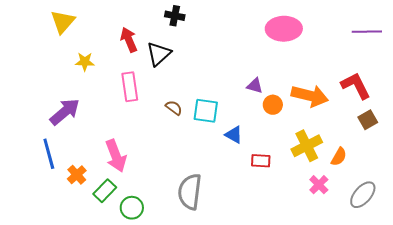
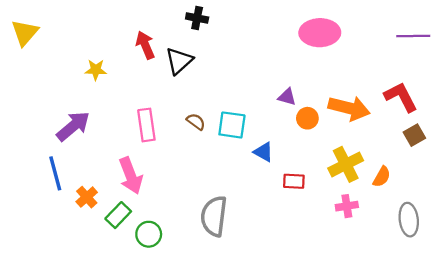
yellow triangle: (63, 22) -> (25, 33), moved
pink rectangle: (130, 87) -> (146, 125), moved
pink cross: (319, 185) -> (347, 206), moved, turned 36
gray ellipse: (363, 195) -> (409, 220), turned -48

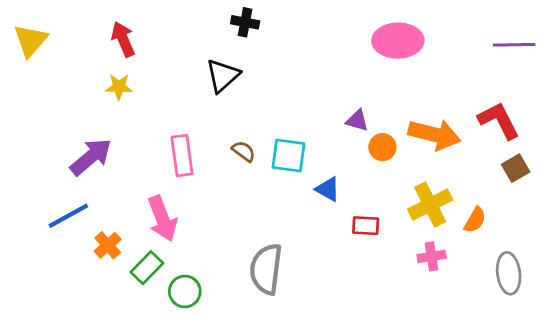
red arrow: (145, 45) -> (123, 39), moved
blue line: (55, 173) -> (68, 216), turned 76

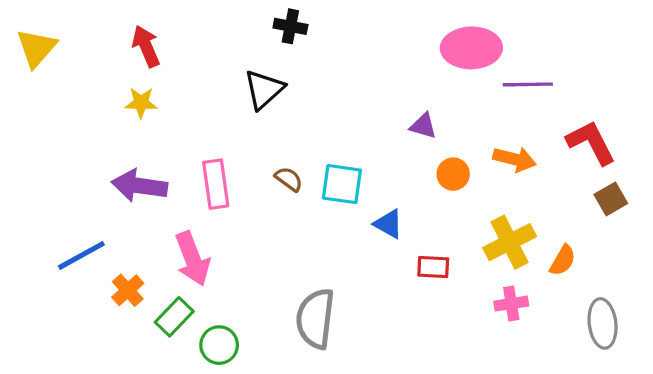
purple line: (514, 45) -> (528, 84), moved
purple triangle: (357, 120) -> (423, 126), moved
orange arrow: (434, 134) -> (515, 159), size x0.7
purple arrow: (91, 157) -> (139, 186), moved, turned -132

